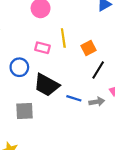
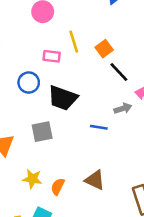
black line: (98, 70) -> (119, 72), turned -66
blue line: (74, 98) -> (99, 127), moved

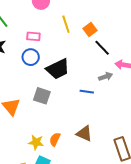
pink rectangle: (52, 56) -> (33, 36), moved
black trapezoid: (63, 98) -> (58, 69), turned -45
gray square: (42, 132) -> (42, 96), turned 30
yellow star: (32, 179) -> (36, 142), moved

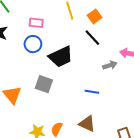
black line: (102, 48) -> (92, 38), moved
blue line: (87, 92) -> (92, 92), moved

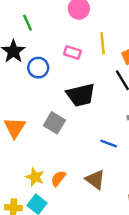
pink rectangle: (36, 23) -> (72, 53), moved
blue circle: (33, 44) -> (38, 68), moved

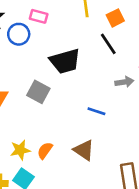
pink rectangle: (72, 53) -> (39, 16), moved
yellow star: (35, 177) -> (20, 150), turned -30

